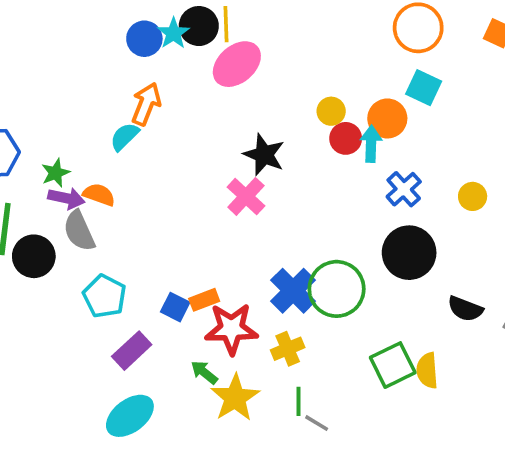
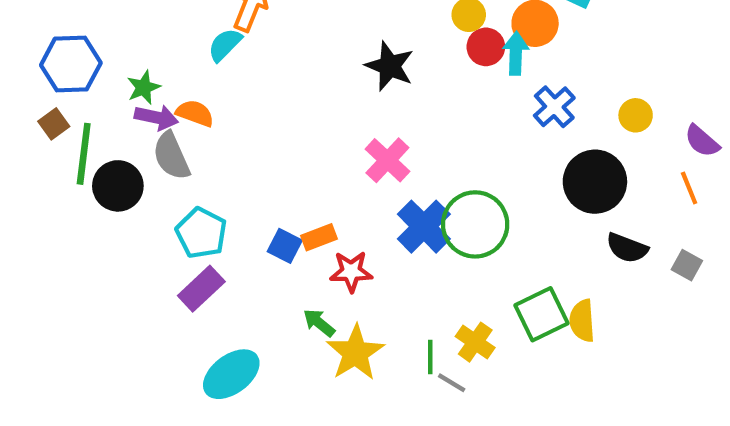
pink cross: (246, 196) -> (387, 160), moved
black circle: (409, 253) -> (595, 182), moved
red star: (231, 329) -> (351, 271), size x0.7
yellow cross: (288, 349) -> (475, 342), moved, turned -32
purple rectangle: (132, 351) -> (201, 289), moved

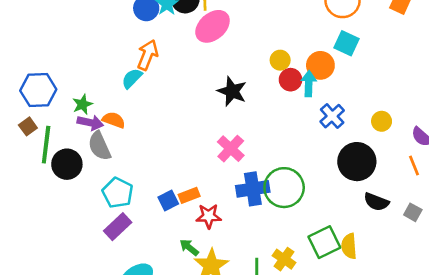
blue cross: (424, 227) -> (253, 189), turned 36
blue square: (285, 246) -> (168, 201), turned 36

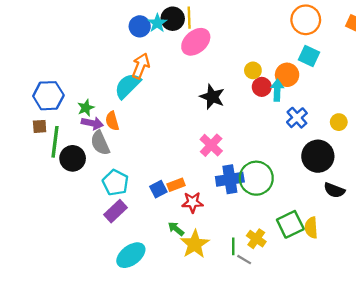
cyan semicircle: (132, 78) -> (128, 86), size x1.5
orange semicircle: (114, 120) -> (112, 121), turned -126
brown square: (28, 126) -> (40, 126), turned 32

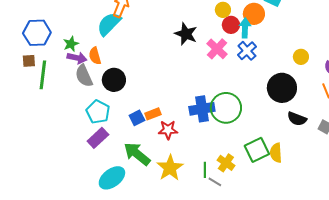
blue cross: (297, 118) -> (247, 51), moved
pink cross: (211, 145) -> (217, 49), moved
black circle: (73, 158) -> (114, 80), moved
green arrow: (176, 229) -> (137, 154), moved, size x1.8

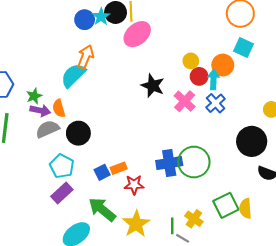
gray semicircle: (84, 76) -> (47, 129), turned 90

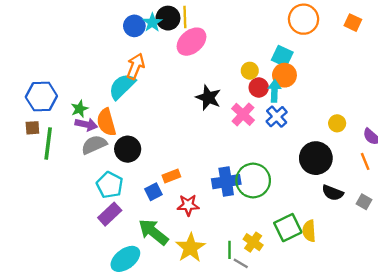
cyan square: (243, 48) -> (282, 56), moved
orange semicircle: (59, 108) -> (106, 122), size x1.4
orange rectangle: (119, 168) -> (171, 176), moved

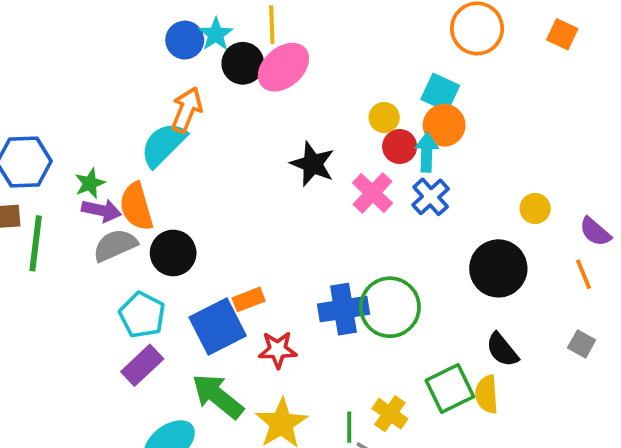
black circle: (168, 18) -> (243, 63), moved
blue square: (153, 192) -> (218, 327), size x1.8
black semicircle: (333, 193) -> (502, 350), moved, turned 30

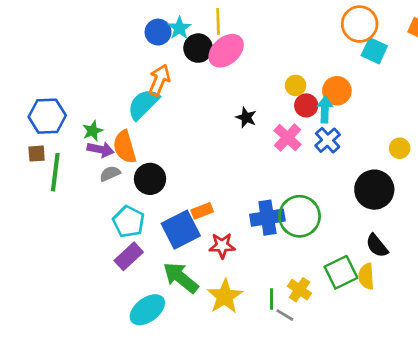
cyan square: (440, 92) -> (374, 51), moved
black star: (312, 164) -> (246, 117), size x0.7
gray semicircle: (115, 245) -> (110, 174), size x0.7

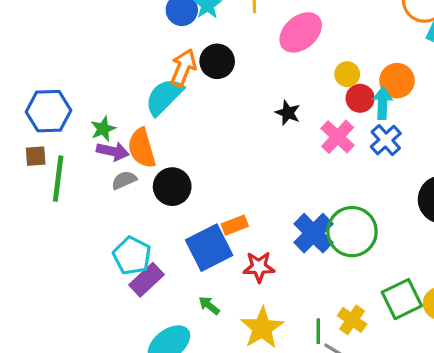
black circle: (198, 48) -> (217, 61), moved
pink ellipse: (226, 51) -> (301, 32), moved
blue cross: (267, 218) -> (313, 233), turned -36
cyan pentagon: (129, 222) -> (132, 256), moved
green arrow: (181, 278) -> (209, 305), size x0.5

